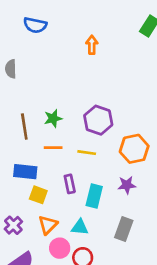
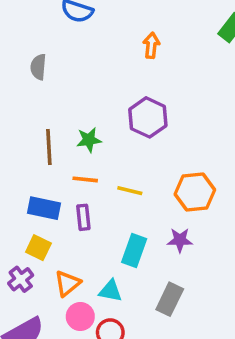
purple hexagon: (98, 120) -> (148, 117), moved
purple rectangle: (70, 184) -> (83, 217), moved
yellow square: (38, 195) -> (38, 248), moved

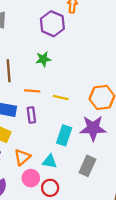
purple hexagon: (148, 117) -> (52, 24), moved
green star: (89, 140) -> (43, 59), moved
purple star: (180, 240) -> (93, 128), size x1.6

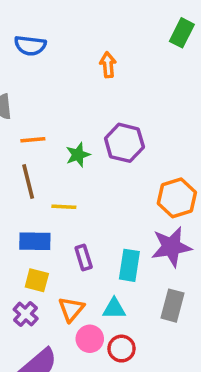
purple hexagon: (52, 24) -> (124, 143), moved
orange line: (32, 91) -> (33, 140), moved
yellow line: (61, 97) -> (64, 207), moved
purple rectangle: (31, 115) -> (84, 258), moved

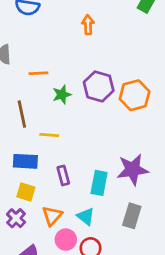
orange line: (33, 140) -> (39, 73), moved
orange hexagon: (177, 198) -> (135, 95), moved
cyan triangle: (114, 309) -> (86, 216), turned 36

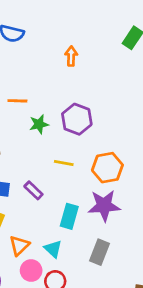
orange hexagon: (135, 95) -> (107, 168), moved
yellow line: (49, 135) -> (64, 163), moved
purple rectangle: (63, 175) -> (33, 190), moved, turned -36

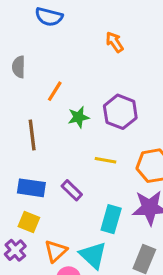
orange arrow: (71, 56) -> (115, 42), turned -36
orange line: (17, 101) -> (55, 91), turned -60
cyan triangle: (53, 249) -> (93, 255), size x1.4

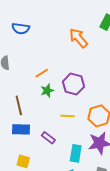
orange arrow: (115, 42) -> (78, 38), moved, size x1.5
orange line: (55, 91) -> (42, 73), moved, turned 32
blue rectangle: (31, 188) -> (21, 129), moved

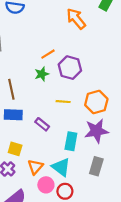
orange line: (42, 73) -> (48, 54), moved

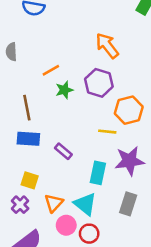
orange arrow: (76, 19) -> (107, 46), moved
orange line: (48, 54) -> (51, 70), moved
yellow line: (63, 102) -> (107, 132), moved
orange hexagon: (96, 102) -> (129, 110), moved

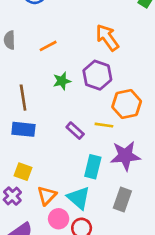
orange line: (51, 70) -> (48, 46), moved
purple rectangle: (63, 151) -> (75, 131), moved

